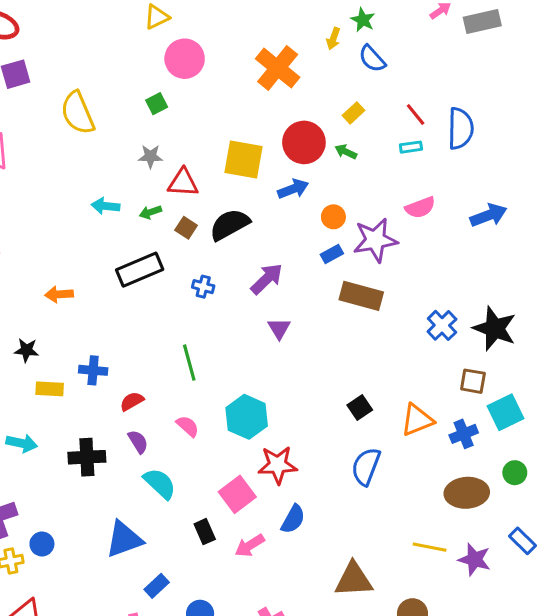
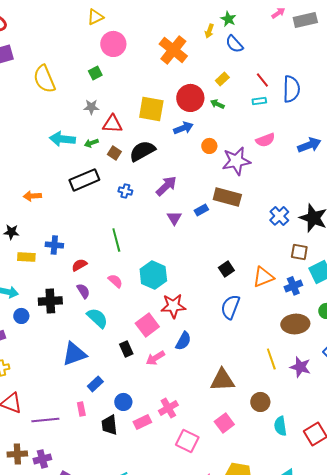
cyan arrow: (105, 206) -> (62, 139), size x1.4
blue rectangle: (332, 254) -> (201, 210), moved
blue circle: (42, 544) -> (21, 316), moved
yellow line: (430, 547) -> (271, 359), turned 60

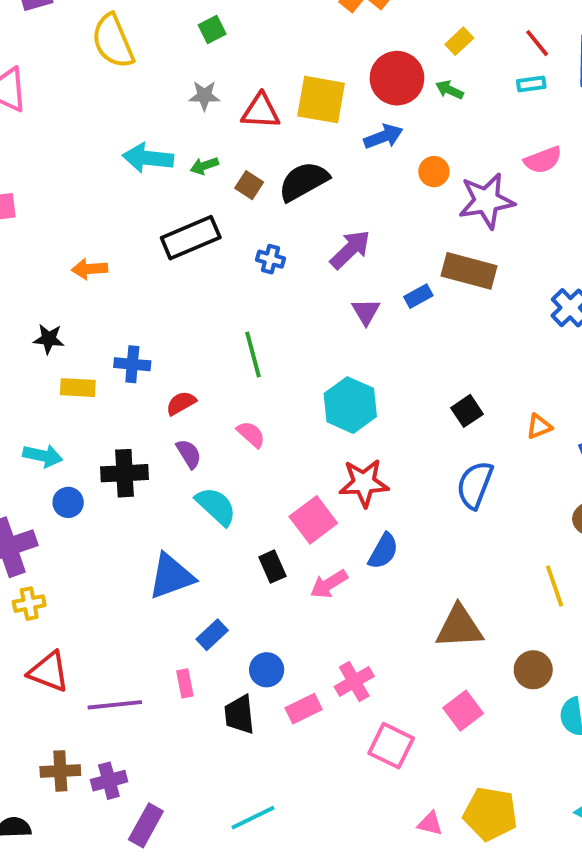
red triangle: (112, 124) -> (261, 111), moved
cyan hexagon: (153, 275) -> (350, 405), moved
orange triangle: (263, 277) -> (539, 426), size x0.6

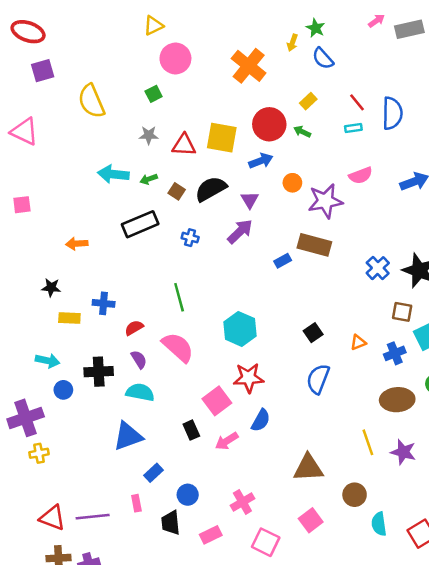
purple triangle: (366, 312) -> (250, 200), moved
pink semicircle: (251, 434) -> (178, 347), size x1.8
cyan semicircle: (216, 506) -> (140, 392), moved, turned -32
red triangle: (49, 672) -> (52, 518), moved
pink rectangle: (304, 709) -> (211, 535), moved

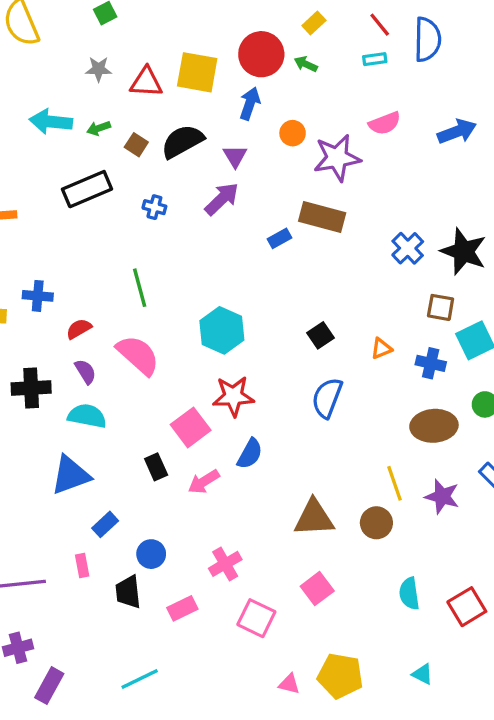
blue arrow: (261, 161) -> (250, 104), turned -50
blue cross: (395, 353) -> (431, 363), turned 35
brown circle: (355, 495) -> (376, 523), moved

